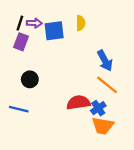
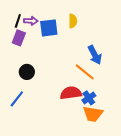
orange line: (107, 85) -> (85, 72), moved
blue line: (19, 109) -> (17, 99), turned -66

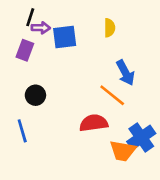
black line: (18, 21) -> (30, 17), moved
yellow semicircle: (73, 21) -> (110, 28), moved
blue cross: (89, 98) -> (141, 138), moved, size x1.5
blue line: (17, 99) -> (22, 131), turned -54

